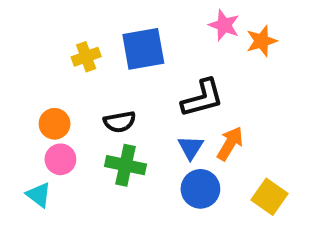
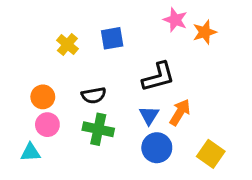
blue square: (143, 49) -> (112, 38), size x0.7
yellow cross: (86, 57) -> (67, 44), turned -30
cyan triangle: (39, 195) -> (30, 152), turned -40

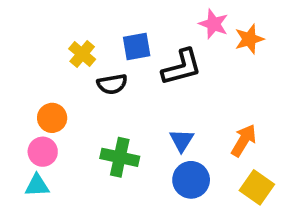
black L-shape: (158, 77) -> (182, 67), moved
black semicircle: (94, 95) -> (112, 84), moved
orange arrow: (180, 112) -> (244, 140), moved
pink circle: (47, 125) -> (43, 152), moved

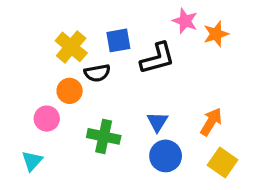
yellow cross: (82, 54) -> (71, 47), size x1.4
orange circle: (52, 118) -> (70, 91), moved
pink circle: (43, 152) -> (47, 119), moved
cyan triangle: (37, 185) -> (32, 161), turned -45

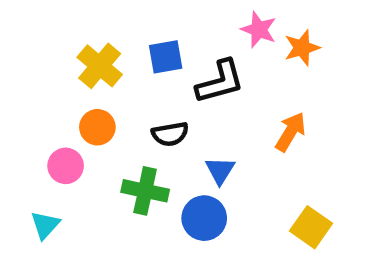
black semicircle: (97, 73) -> (170, 134), moved
orange arrow: (211, 122) -> (291, 132), moved
blue circle: (166, 156) -> (204, 218), moved

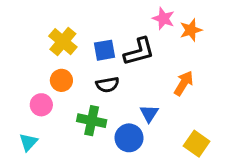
blue square: (166, 57) -> (105, 50), moved
blue triangle: (220, 170) -> (149, 113), moved

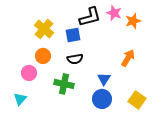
black L-shape: (139, 52) -> (90, 17), moved
blue circle: (129, 138) -> (102, 99), moved

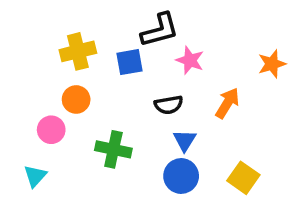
pink star: (114, 13) -> (190, 60), moved
orange star: (133, 21) -> (272, 64), moved
yellow cross: (44, 29) -> (78, 51), turned 36
black semicircle: (75, 59) -> (169, 105), moved

